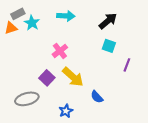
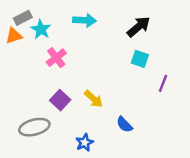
pink cross: (60, 51) -> (56, 58), moved
yellow arrow: (73, 77) -> (94, 99), size x0.7

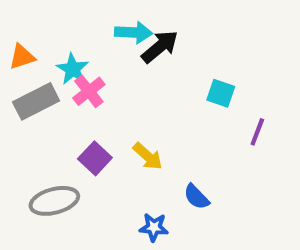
gray rectangle: (23, 18) -> (36, 101), moved, size x1.5
black arrow: (139, 27) -> (160, 47), moved
cyan star: (41, 29) -> (73, 69), moved
blue star: (85, 143) -> (154, 227), moved, turned 30

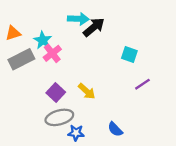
purple line: (257, 132) -> (142, 84), moved, turned 35
blue semicircle: (196, 197) -> (115, 129), moved
gray ellipse: (54, 201) -> (59, 117), moved
blue star: (154, 227) -> (76, 133), moved

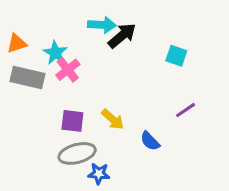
cyan square: (129, 54) -> (176, 56), moved
gray rectangle: (21, 59) -> (27, 78), turned 40
purple square: (56, 92) -> (72, 121), turned -36
blue semicircle: (115, 129) -> (150, 141), moved

